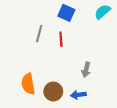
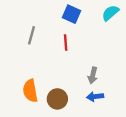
gray line: (39, 34) -> (31, 35), moved
blue arrow: (78, 95) -> (95, 97), moved

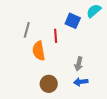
blue square: (72, 14) -> (73, 21), moved
orange semicircle: (30, 91) -> (39, 51), moved

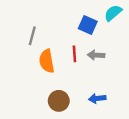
red line: (56, 36) -> (74, 54), moved
gray arrow: (79, 64) -> (96, 55), moved, turned 80

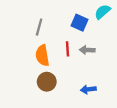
gray line: (32, 36) -> (39, 27), moved
brown circle: (59, 101) -> (47, 82), moved

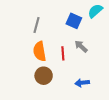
red line: (67, 49) -> (63, 53), moved
gray arrow: (87, 50) -> (81, 46), turned 40

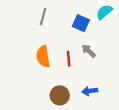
gray line: (36, 25) -> (43, 16), moved
brown circle: (44, 76) -> (60, 95), moved

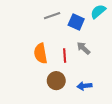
gray line: (43, 16) -> (52, 16), moved, turned 56
brown circle: (60, 95) -> (56, 81), moved

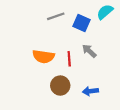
orange semicircle: (41, 53) -> (44, 56), turned -72

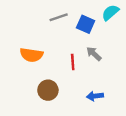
orange semicircle: (44, 56) -> (32, 55), moved
brown circle: (60, 86) -> (48, 90), moved

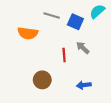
gray line: (59, 17) -> (52, 16), turned 35
orange semicircle: (32, 55) -> (28, 33), moved

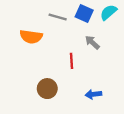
blue square: (75, 22) -> (84, 14), moved
gray arrow: (83, 48) -> (92, 42), moved

